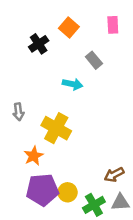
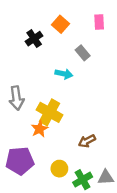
gray arrow: (18, 112) -> (16, 98), size x1.5
orange star: (34, 156) -> (40, 129), moved
brown arrow: (114, 175) -> (87, 141), moved
purple pentagon: (42, 190) -> (20, 161), moved

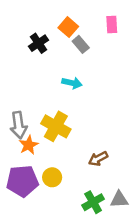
gray rectangle: (83, 53) -> (81, 44), moved
gray arrow: (16, 98) -> (19, 125), moved
orange star: (40, 129) -> (29, 145), moved
yellow circle: (59, 169) -> (52, 177), moved

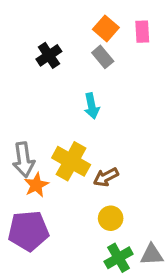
orange square: (68, 27) -> (106, 28), moved
cyan arrow: (72, 83) -> (92, 106), turned 66
brown arrow: (98, 159) -> (106, 177), moved
yellow circle: (52, 177) -> (111, 218), moved

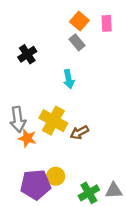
black cross: (49, 55) -> (27, 54), moved
orange star: (36, 185) -> (27, 138), turned -30
yellow circle: (111, 218) -> (56, 176), moved
purple pentagon: (28, 231) -> (36, 185), moved

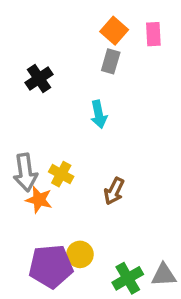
gray rectangle: (77, 42) -> (111, 61), turned 56
yellow cross: (53, 121) -> (61, 174), moved, size x0.6
brown arrow: (79, 132) -> (114, 191), turned -36

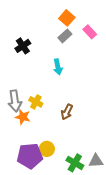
pink rectangle: (153, 34) -> (90, 32), moved, turned -40
gray rectangle: (111, 61) -> (65, 36), turned 32
green cross: (128, 278) -> (75, 163), turned -30

